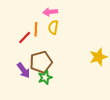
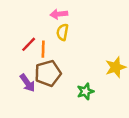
orange line: (36, 29) -> (43, 49), moved
green star: (45, 77) -> (85, 91), moved

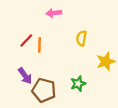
yellow semicircle: (62, 32) -> (81, 38), moved
brown pentagon: (48, 73) -> (44, 90), moved, turned 30

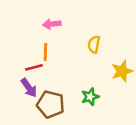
pink arrow: (54, 13) -> (52, 24), moved
red line: (26, 41) -> (34, 67), moved, turned 32

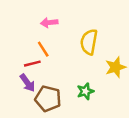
yellow semicircle: (94, 44) -> (89, 42), size x1.5
orange line: (45, 52) -> (43, 49), turned -35

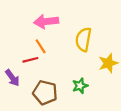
pink arrow: (49, 23) -> (46, 21), size x1.5
purple arrow: (27, 83) -> (12, 78), moved

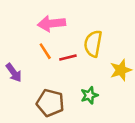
red line: (30, 60) -> (68, 57), moved
purple arrow: (12, 78) -> (14, 73), moved

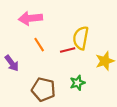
pink arrow: (52, 23) -> (30, 18), moved
red line: (68, 57) -> (68, 50), moved

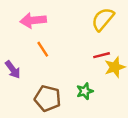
yellow semicircle: (81, 38) -> (103, 19), moved, turned 30
red line: (68, 50) -> (102, 55), moved

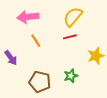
yellow semicircle: (103, 19) -> (73, 17), moved
red line: (102, 55) -> (70, 37), moved

